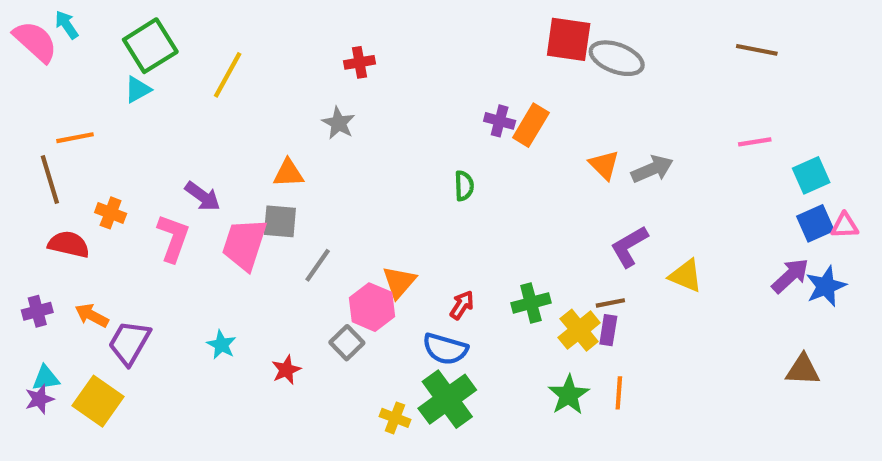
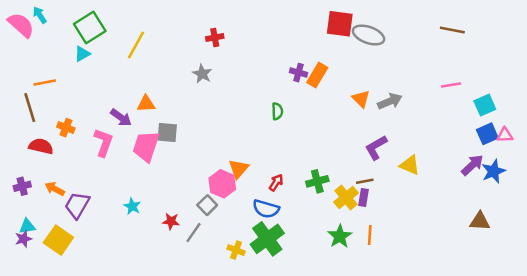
orange triangle: (288, 173) -> (146, 104), moved
gray line: (318, 265) -> (193, 233), moved
red star: (286, 370) -> (171, 221), turned 30

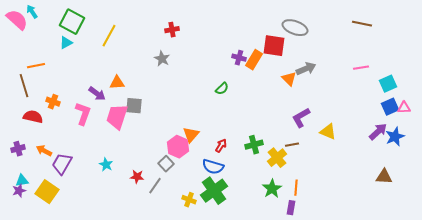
red square: (340, 24) -> (274, 46), moved
green square: (90, 28) -> (72, 22), turned -30
gray arrow: (390, 101) -> (306, 69), moved
green semicircle: (277, 111) -> (222, 89), turned 48
purple rectangle: (364, 198) -> (291, 208), moved

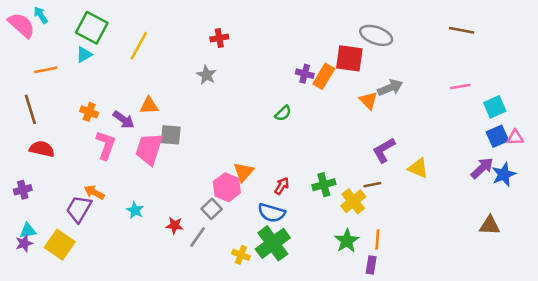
orange line: (36, 66) -> (46, 70), moved
orange cross: (53, 102) -> (89, 112), moved
orange arrow: (44, 151) -> (94, 192), moved

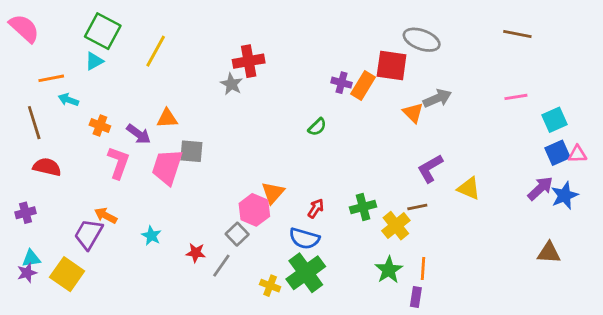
cyan arrow: (41, 15) -> (68, 100), moved, turned -36
red cross: (219, 38) -> (249, 61), moved, size x1.5

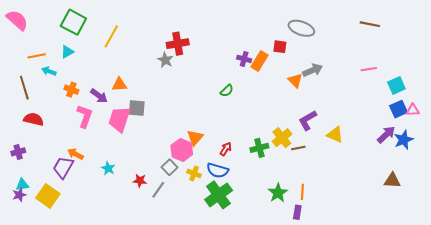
cyan triangle: (94, 61) -> (67, 52), moved
red square: (392, 65) -> (280, 47), size x0.6
yellow cross: (396, 226) -> (282, 138), moved
yellow cross: (270, 286) -> (194, 173), moved

